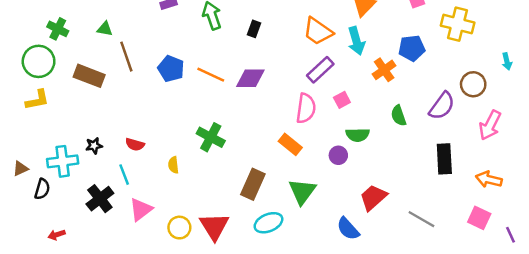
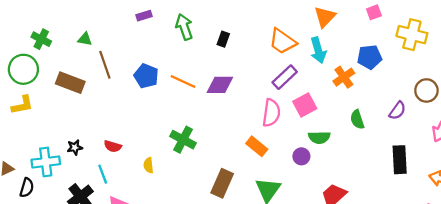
pink square: (342, 100) -> (305, 105), size x1.5
purple semicircle: (442, 106) -> (397, 111), size x0.7

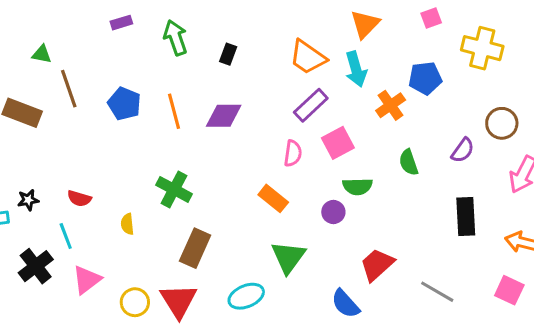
orange line: (183, 82) -> (174, 111), turned 50
pink semicircle: (271, 113) -> (293, 153), size x0.7
brown rectangle: (222, 183) -> (195, 248), moved

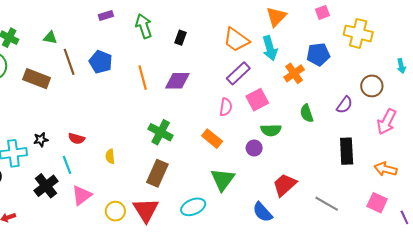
blue pentagon: (124, 104) -> (101, 62), moved
green cross: (174, 189) -> (161, 132), moved

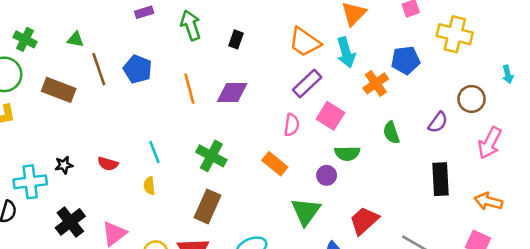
pink square: (257, 100) -> (330, 116), turned -30
cyan line: (67, 165) -> (154, 152), moved
green triangle: (223, 180) -> (306, 212), moved

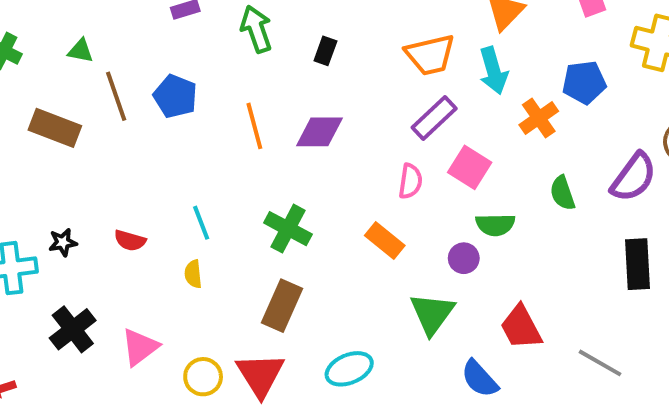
orange trapezoid: (305, 42) -> (430, 55), turned -48
purple semicircle: (438, 122) -> (634, 177), size x1.5
red trapezoid: (364, 221) -> (521, 327), turned -76

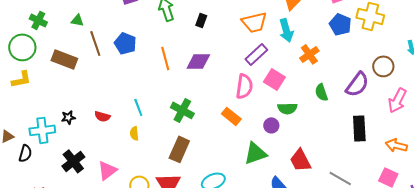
blue pentagon: (584, 82) -> (340, 24), moved, turned 30
pink semicircle: (410, 181) -> (244, 86), size x1.4
green triangle: (432, 314) -> (255, 153), turned 35

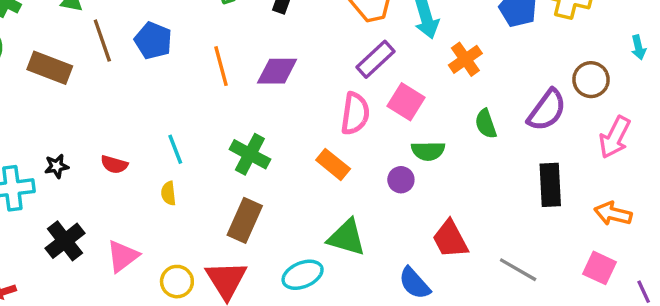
green triangle: (255, 153) -> (347, 237), moved, turned 35

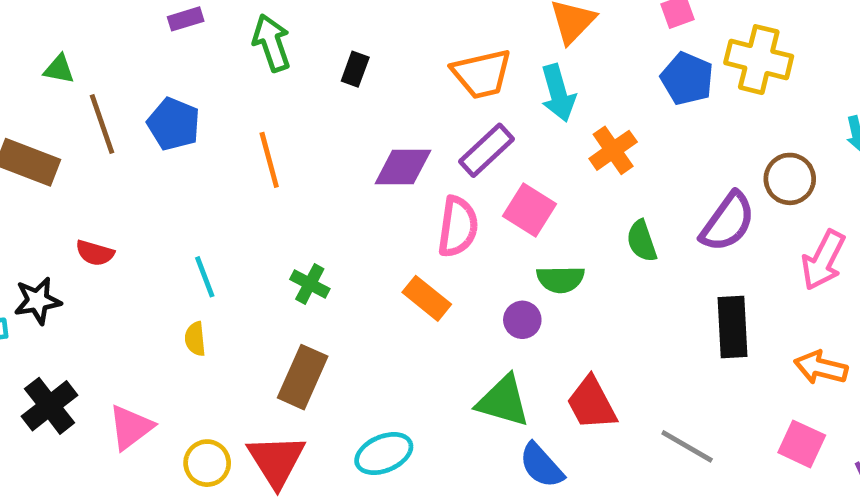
purple diamond: (277, 71) -> (403, 167), moved
green cross: (250, 154) -> (310, 284), size x0.7
red semicircle: (114, 164) -> (95, 253), moved
black star: (56, 166) -> (38, 301), size x1.4
green triangle: (347, 237) -> (503, 401), moved

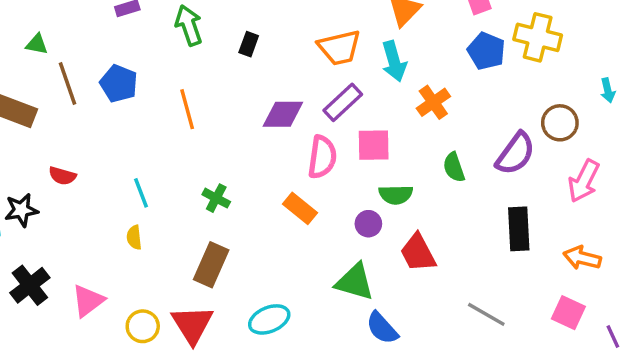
pink square: (529, 210) -> (374, 145), turned -33
red trapezoid: (592, 403) -> (418, 253), moved

